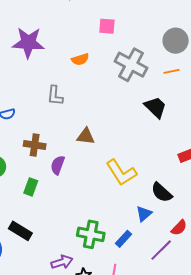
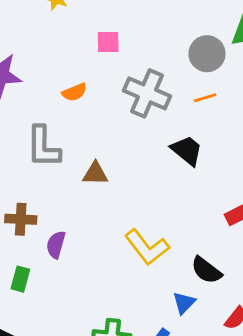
gray L-shape: (55, 96) -> (43, 147), size x1.5
brown triangle: (86, 136) -> (95, 174), moved

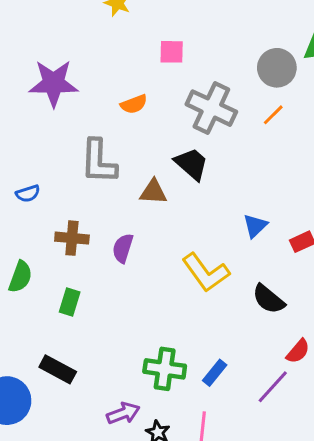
orange line: (205, 98) -> (273, 115), turned -30
black trapezoid: (187, 151) -> (192, 164), moved
purple semicircle: (56, 245) -> (123, 248), moved
blue triangle: (184, 303) -> (255, 226), moved

